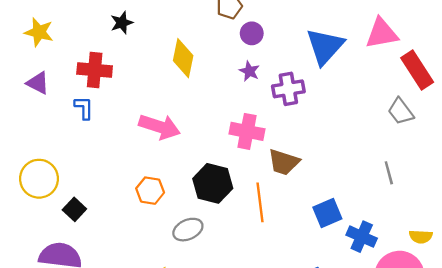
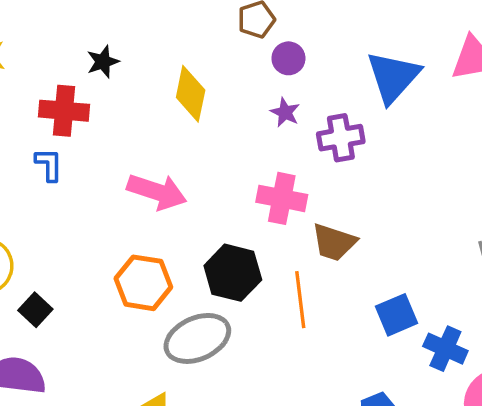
black star: (122, 23) -> (103, 62), moved
orange hexagon: (150, 191) -> (143, 283), size x1.4
gray ellipse: (188, 230) -> (197, 338), size x1.5

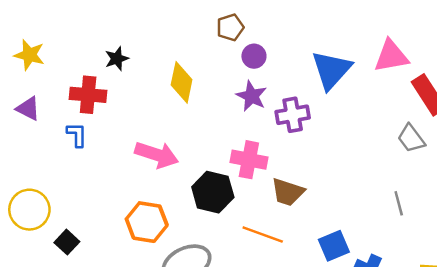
purple star: (285, 112) -> (251, 96), size x1.4
black hexagon: (233, 273) -> (213, 192), moved
orange line: (300, 300) -> (263, 235), turned -63

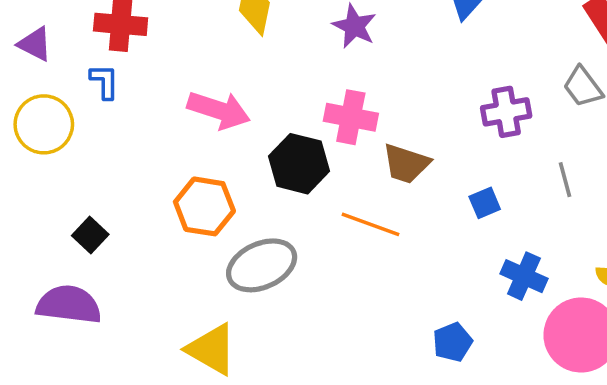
purple cross: (293, 115) -> (506, 112), moved
yellow circle: (29, 210) -> (44, 124), moved
blue square: (334, 246) -> (485, 203), moved, size x0.7

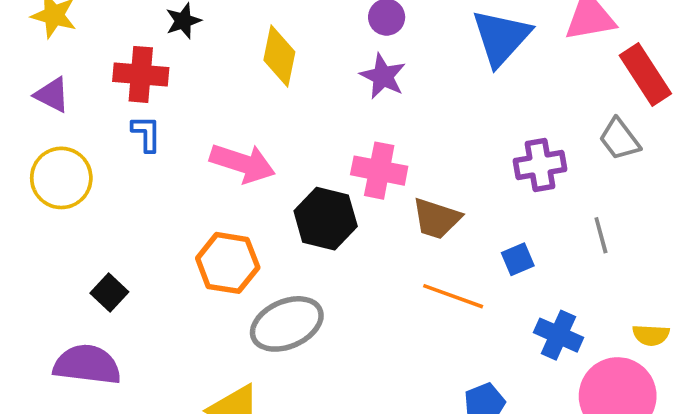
blue L-shape: (104, 82) -> (146, 134), moved
orange line: (370, 224) -> (453, 296), moved

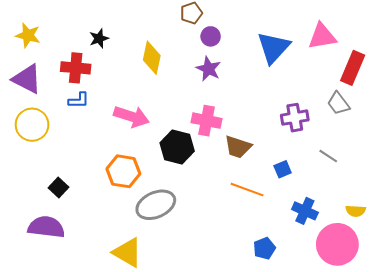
red rectangle: (645, 74) -> (353, 68), turned 56
purple triangle: (52, 95) -> (27, 79), size x1.5
blue L-shape: (146, 134) -> (79, 100), turned 90
gray line: (601, 235) -> (328, 156), turned -42

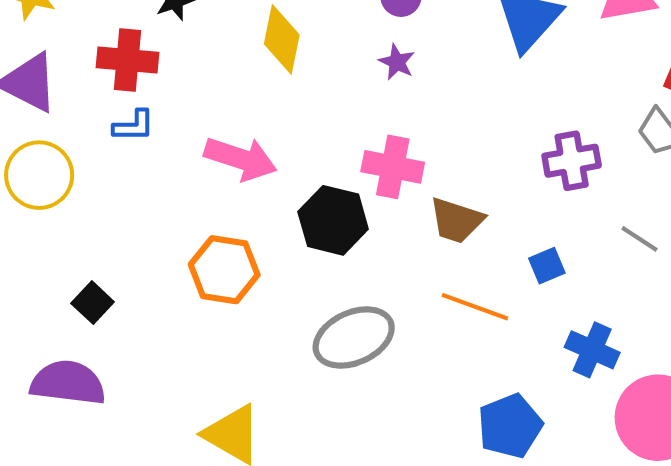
purple star: (209, 69) -> (397, 62), size x0.7
gray ellipse: (156, 205) -> (354, 338), moved
blue pentagon: (264, 248) -> (510, 426), size x1.4

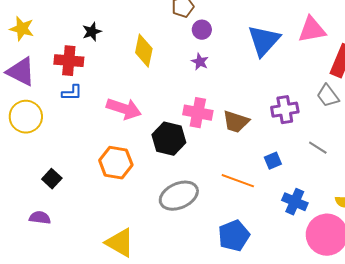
brown trapezoid: (456, 220) -> (236, 122), moved
purple semicircle: (68, 383) -> (40, 218), size x0.6
blue pentagon: (510, 426) -> (234, 236), moved

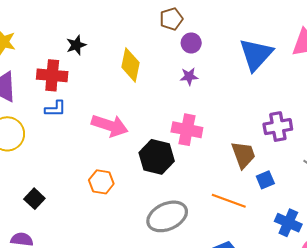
purple star: (200, 62) -> (189, 76), turned -30
brown trapezoid: (236, 122) -> (243, 155), moved, turned -128
orange hexagon: (116, 163) -> (101, 182), size x0.7

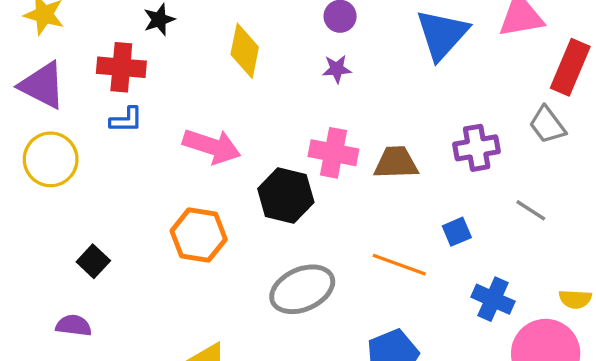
brown trapezoid: (243, 155) -> (396, 163), moved, turned -72
orange hexagon: (101, 182) -> (199, 235), size x1.4

